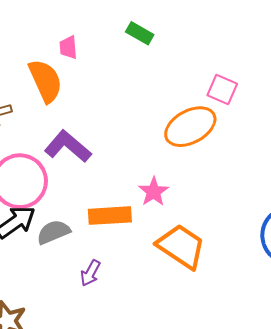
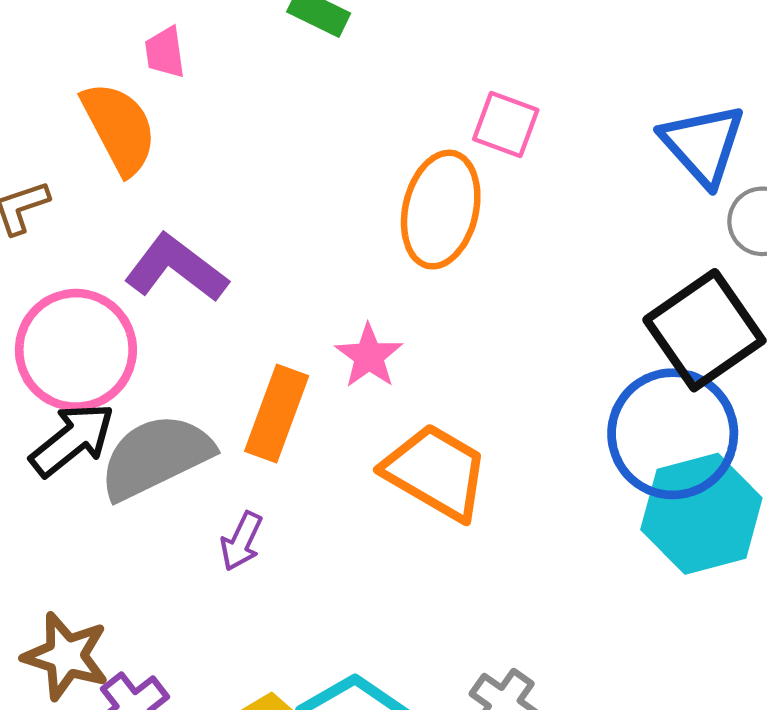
orange ellipse: (190, 127) -> (441, 210), turned -45
orange rectangle: (110, 216) -> (277, 413), turned -63
gray semicircle: (53, 232) -> (156, 457), size x1.6

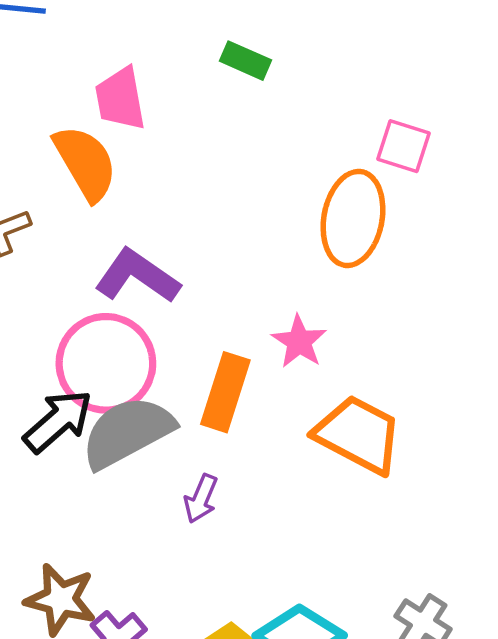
pink trapezoid: (165, 52) -> (120, 99), size x1.5
pink circle: (76, 350) -> (106, 363), moved

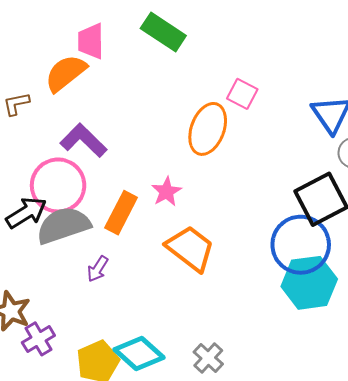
green rectangle: (246, 61) -> (163, 32), size x1.6
orange semicircle: (85, 163) -> (66, 73), turned -108

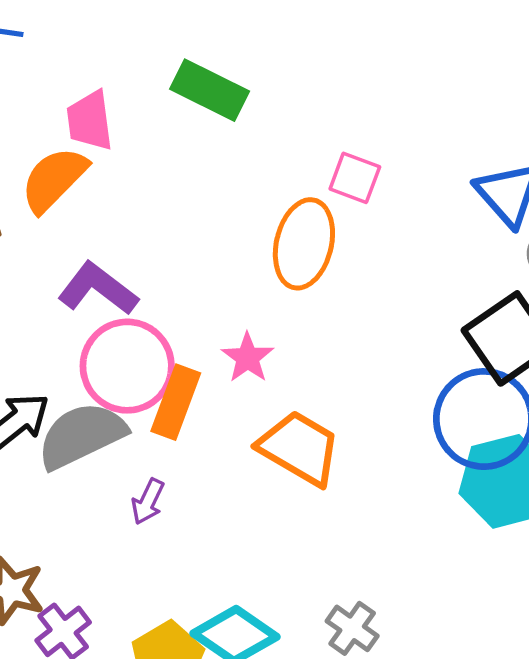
pink circle: (58, 185) -> (127, 366), moved

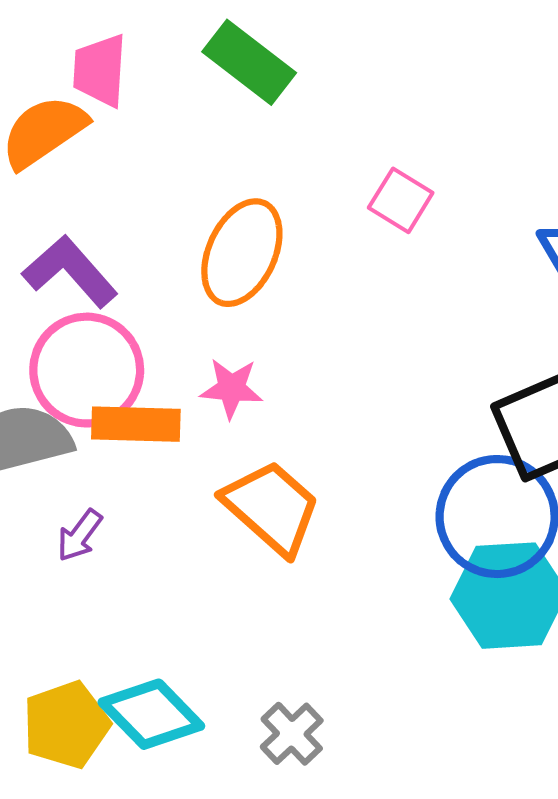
orange ellipse: (304, 244) -> (242, 253), moved
pink star: (248, 358) -> (231, 388), turned 30
orange rectangle: (176, 402) -> (136, 424), turned 60

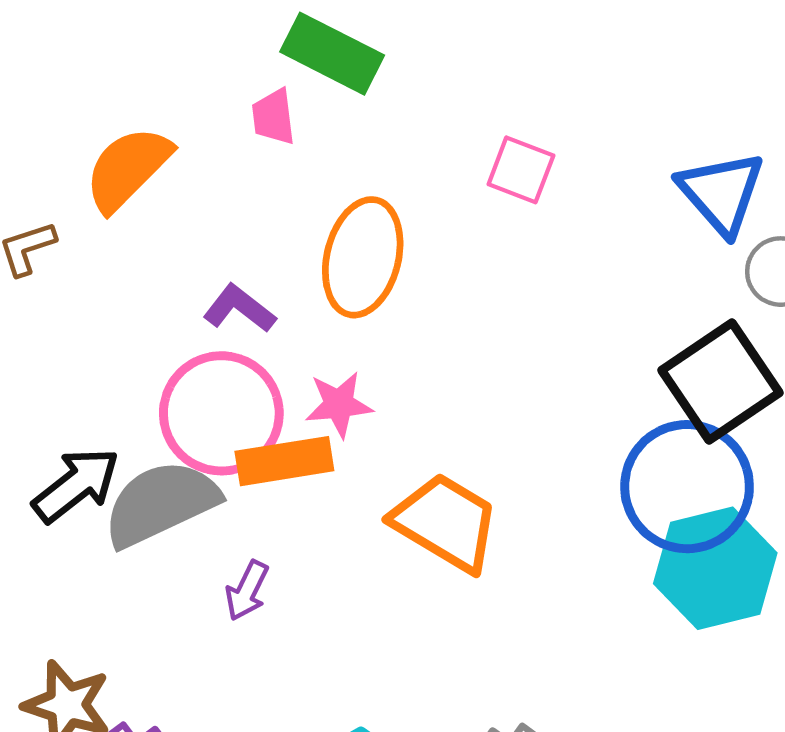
pink trapezoid: (100, 70) -> (273, 117), moved, size x0.7
purple L-shape: (70, 271) -> (239, 309), moved, size x0.7
pink star: (231, 388) -> (339, 404), moved

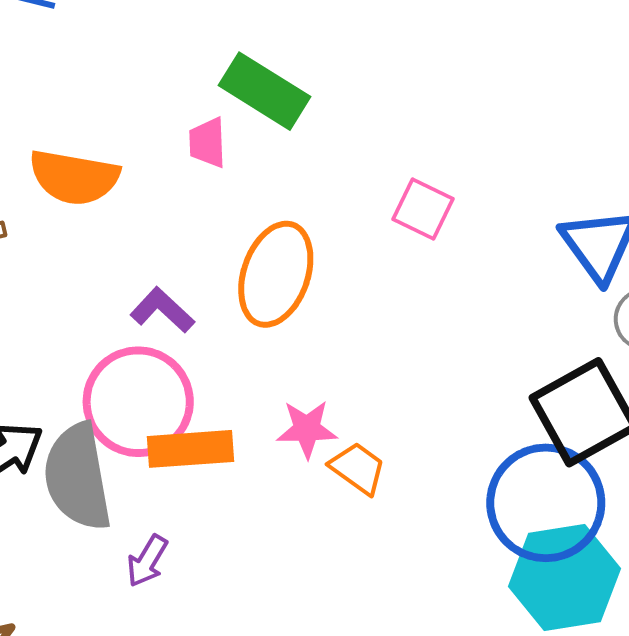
orange semicircle: (128, 169) -> (74, 177), turned -130
pink star: (339, 404) -> (307, 429), moved
gray semicircle: (161, 503) -> (78, 477), turned -80
orange trapezoid: (446, 522) -> (358, 468), moved, size x0.6

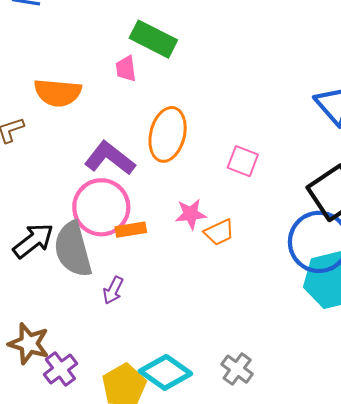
pink square: (423, 209) -> (243, 161), moved
purple L-shape: (162, 310) -> (110, 158), size x1.5
orange rectangle: (190, 449) -> (131, 230), size x0.7
orange trapezoid: (358, 468) -> (219, 232), turned 124

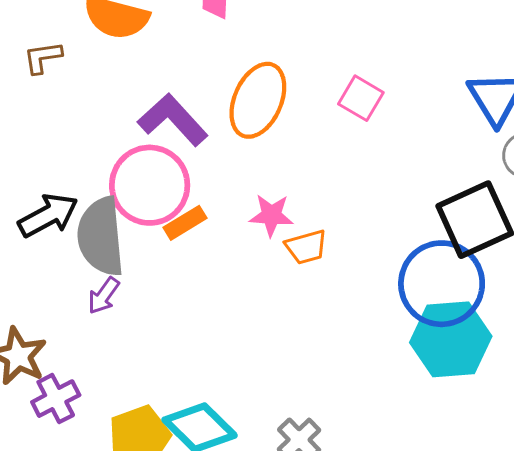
pink square: (243, 161) -> (361, 98), moved
orange rectangle: (131, 230) -> (185, 223), turned -32
purple arrow: (113, 290) -> (104, 296), moved

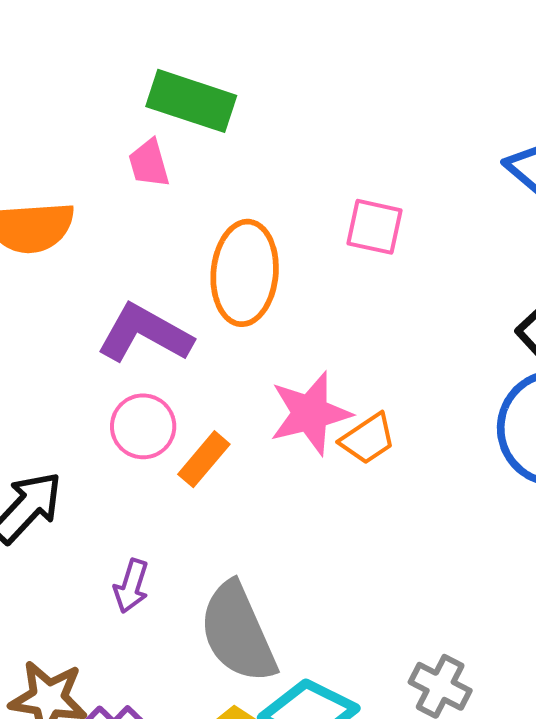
pink circle: (150, 185) -> (143, 426), size x0.6
pink star: (271, 215) -> (310, 413), size x1.4
gray semicircle: (101, 237) -> (238, 633), moved

